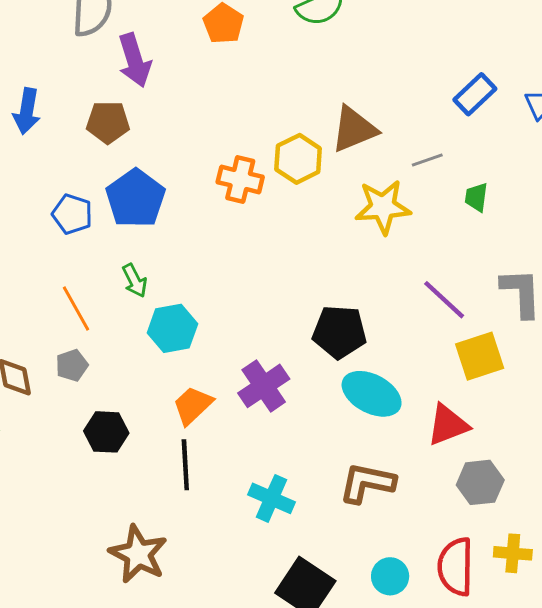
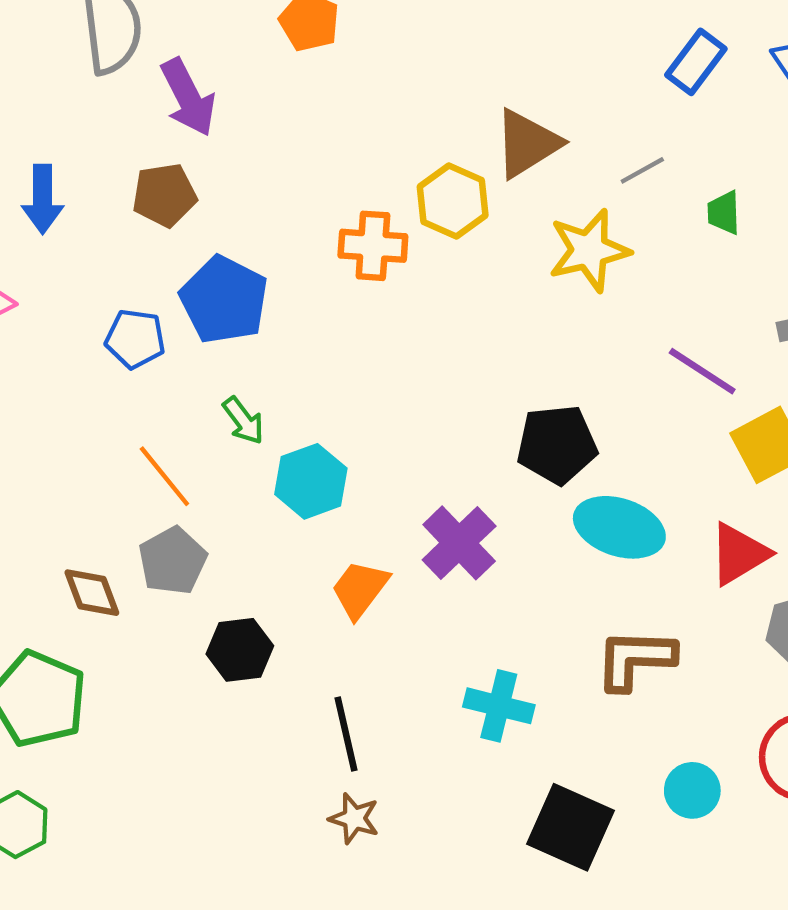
gray pentagon: (72, 365) -> (173, 561), size x1.4
black line: (185, 465) -> (346, 734), moved
brown star: (138, 554) -> (354, 818), moved, size x0.6

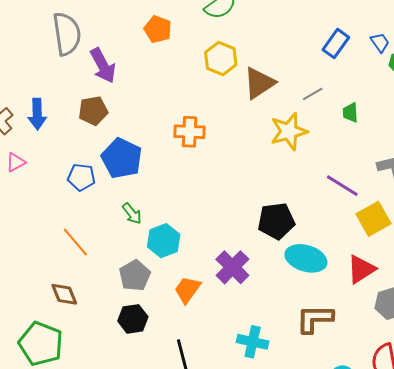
yellow hexagon: (453, 201) -> (221, 58), moved
orange line: (164, 476) -> (75, 242), moved
gray pentagon: (173, 561) -> (135, 276), moved

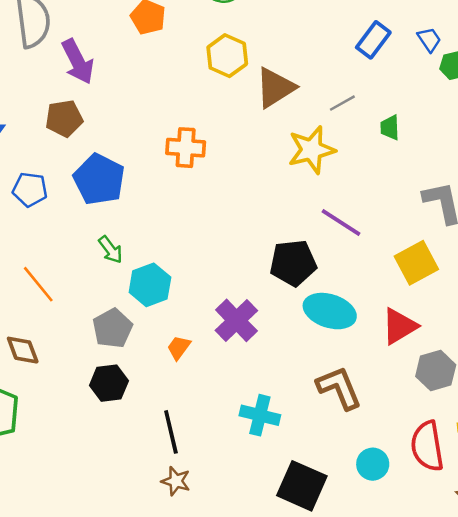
blue pentagon: (81, 177) -> (30, 190), moved
purple line: (342, 186) -> (341, 223), moved
orange trapezoid: (187, 290) -> (179, 348), size x0.7
brown L-shape: (315, 319) -> (339, 388), turned 66

